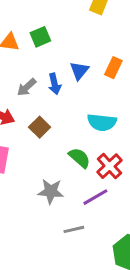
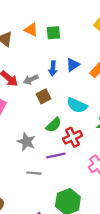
gray arrow: (27, 87) -> (31, 79), moved
brown square: (40, 127) -> (44, 96), moved
green semicircle: (79, 158) -> (54, 125), turned 77

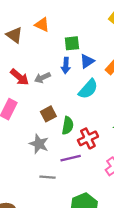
green square: (53, 33) -> (72, 43), moved
brown square: (44, 96) -> (48, 114), moved
cyan semicircle: (77, 105) -> (88, 89), moved, turned -72
green semicircle: (54, 125) -> (68, 126), turned -35

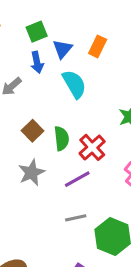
cyan semicircle: (88, 89) -> (74, 84), turned -55
gray star: (39, 144) -> (32, 173), turned -30
gray line: (47, 177) -> (76, 218), moved

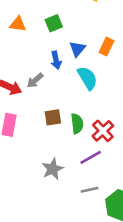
green square: (37, 32) -> (54, 23), moved
brown square: (33, 131) -> (53, 117), turned 36
gray star: (32, 173) -> (53, 169), moved

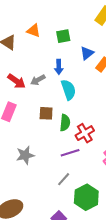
blue triangle: (77, 49) -> (87, 53), moved
cyan semicircle: (87, 78) -> (68, 90), moved
gray star: (53, 169) -> (25, 155), moved
gray line: (90, 190) -> (64, 179), turned -48

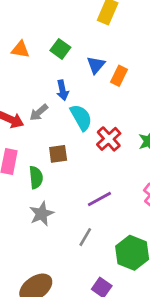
green square: (63, 36) -> (60, 49), turned -32
green semicircle: (65, 123) -> (36, 177), moved
red cross: (85, 133) -> (109, 139), moved
gray line: (64, 179) -> (85, 237), moved

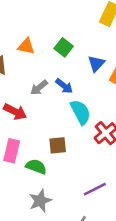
blue arrow: (63, 90) -> (64, 86), turned -42
gray arrow: (39, 112) -> (39, 88), moved
green semicircle: (36, 177) -> (36, 167), turned -66

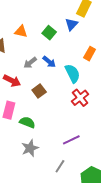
blue triangle: (96, 64) -> (71, 24), moved
cyan semicircle: (81, 112) -> (72, 73), moved
brown square: (58, 145) -> (39, 91), moved, turned -32

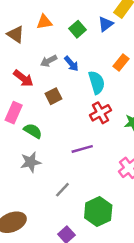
orange triangle: (21, 31) -> (44, 22), turned -32
purple line: (71, 140) -> (82, 149), moved

